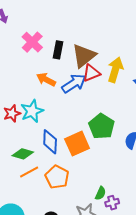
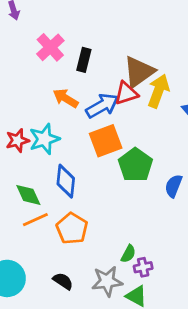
brown triangle: (84, 56) -> (139, 72), moved
orange square: (77, 144) -> (106, 141), moved
green diamond: (23, 154) -> (28, 195), turned 45

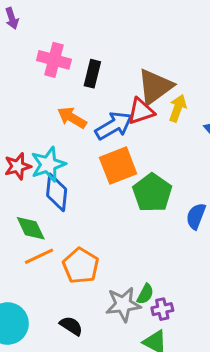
pink cross: (50, 47) -> (54, 60), turned -32
yellow arrow: (158, 91) -> (178, 108), size x0.7
blue diamond: (66, 181) -> (57, 192), moved
gray star: (107, 281) -> (123, 304), moved

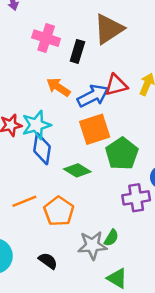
brown triangle: (155, 87) -> (109, 29), moved
green diamond: (31, 228) -> (77, 170), moved, turned -36
purple cross: (162, 309) -> (136, 198), moved, size x1.5

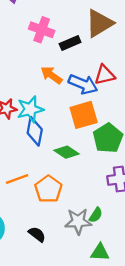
black rectangle: (77, 51) -> (70, 43), turned 48
blue arrow: (93, 96) -> (83, 84), turned 48
green triangle: (117, 278) -> (100, 252), turned -30

